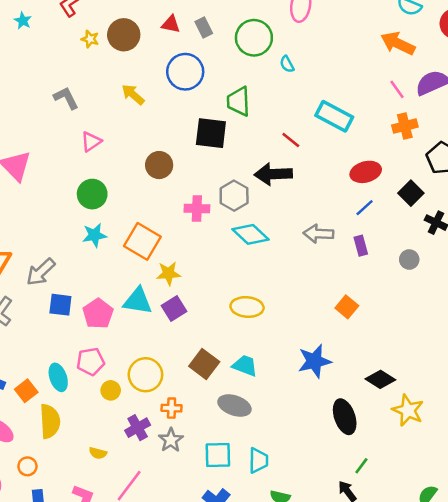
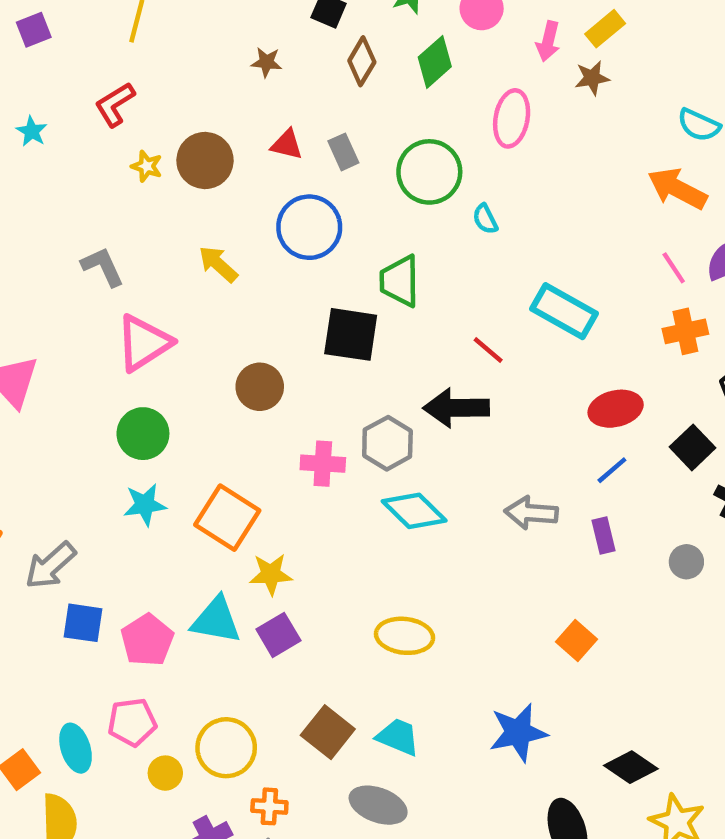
pink triangle: (91, 141) -> (144, 343), size x1.6

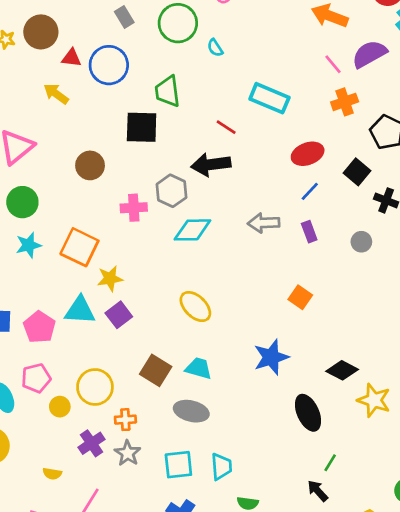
red triangle: (287, 145) -> (71, 58), moved
cyan diamond: (414, 511) -> (192, 230), turned -39
yellow ellipse: (404, 636) -> (195, 307), turned 44

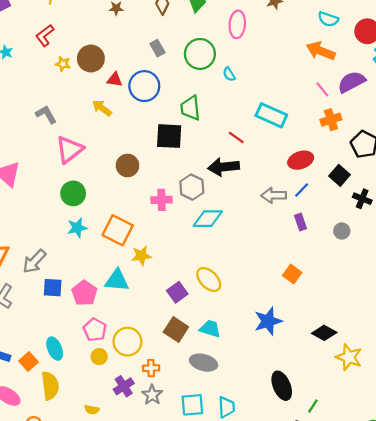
gray arrow: (264, 223) -> (274, 195), moved
purple square: (119, 315) -> (177, 292), moved
pink pentagon: (36, 378) -> (95, 330), moved, turned -30
black ellipse: (308, 413) -> (282, 386), moved

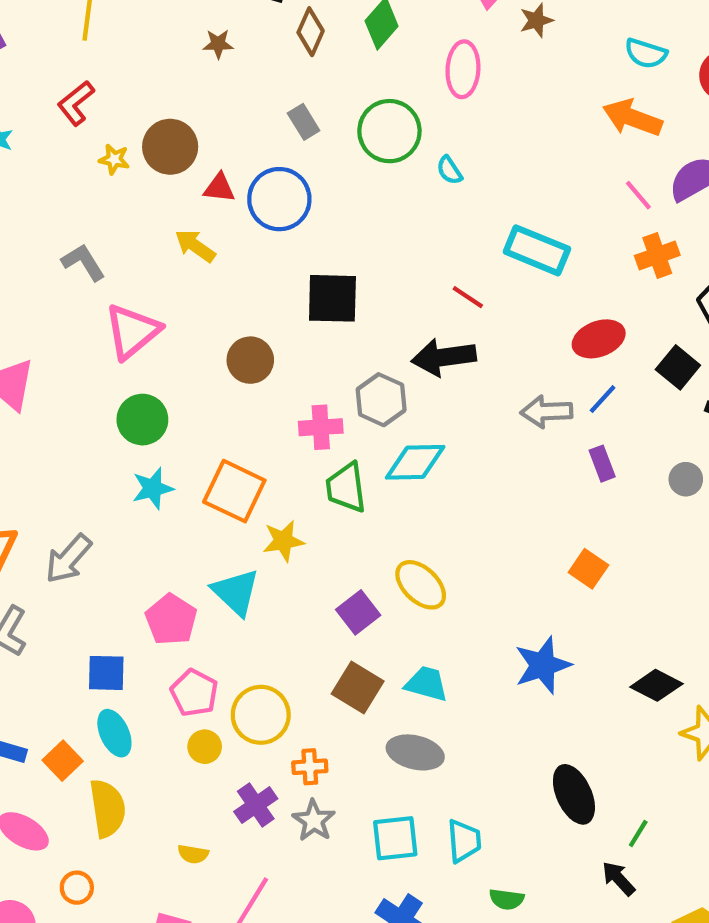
green trapezoid: (190, 108) -> (346, 488), moved
cyan triangle: (117, 280) -> (236, 592), turned 40
blue square: (53, 288) -> (106, 673), moved

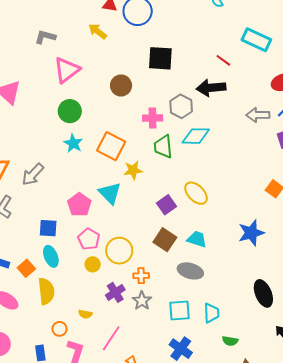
gray L-shape: (83, 262) -> (45, 37), turned -45
cyan star: (153, 488) -> (73, 143), turned -30
orange circle: (77, 888) -> (59, 329), moved

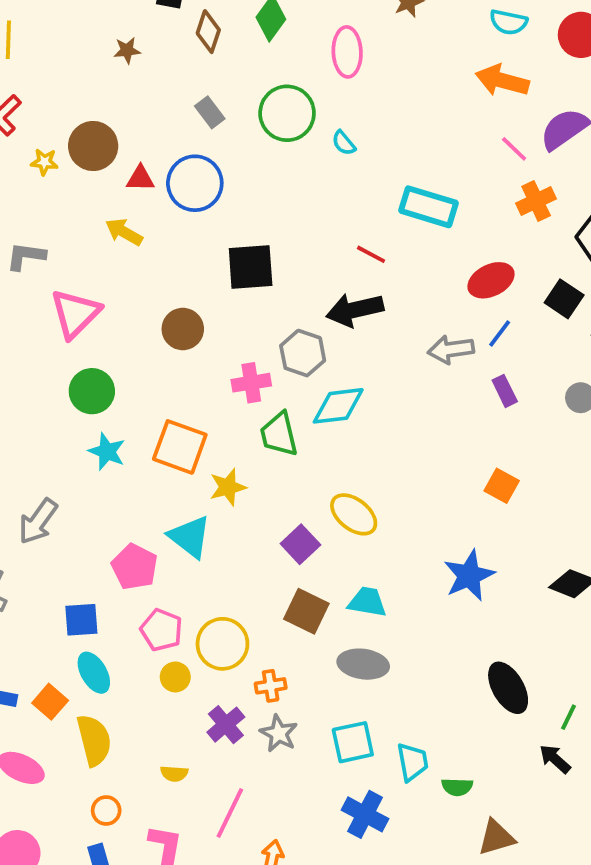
cyan trapezoid: (211, 313) -> (412, 762), moved
orange circle: (59, 329) -> (106, 810), moved

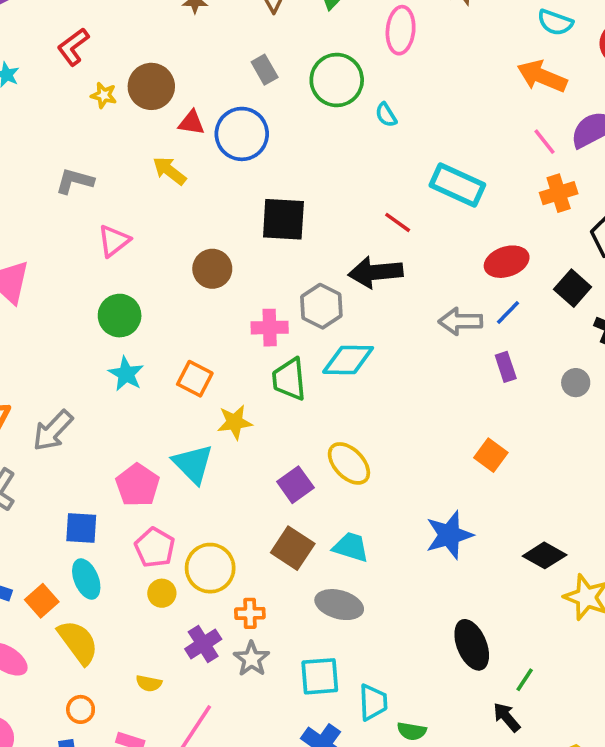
pink triangle: (75, 314) -> (114, 241), size x0.7
orange square: (180, 447) -> (195, 379), size x0.7
yellow semicircle: (94, 740) -> (78, 642), turned -30

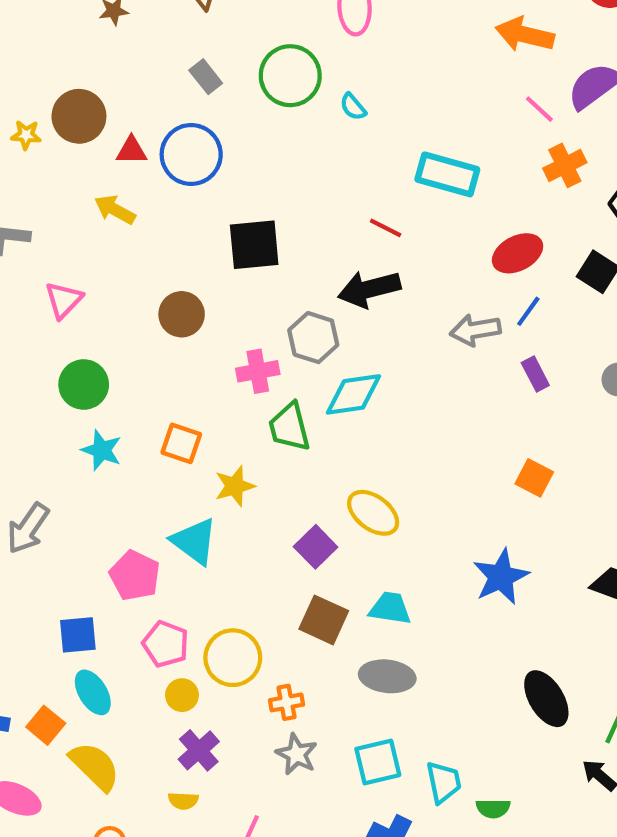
purple cross: (203, 644) -> (199, 750), moved

